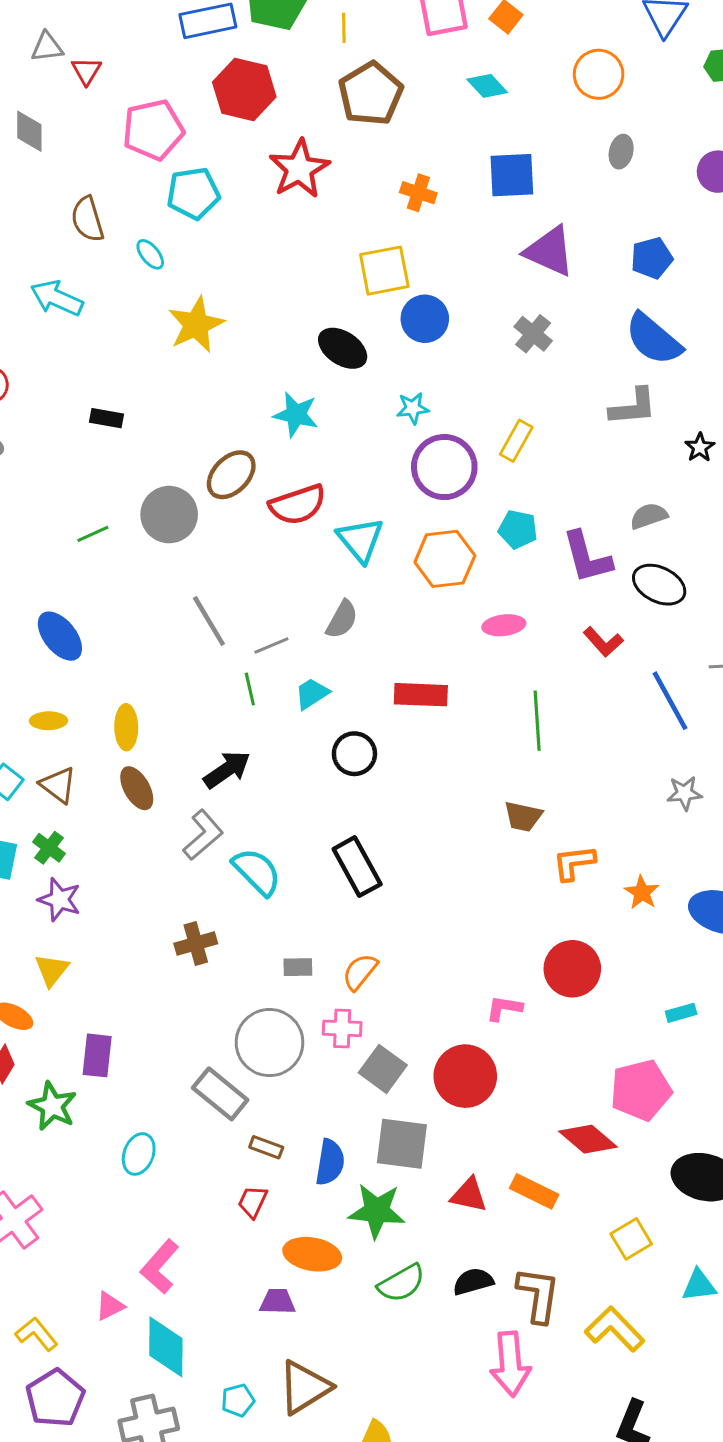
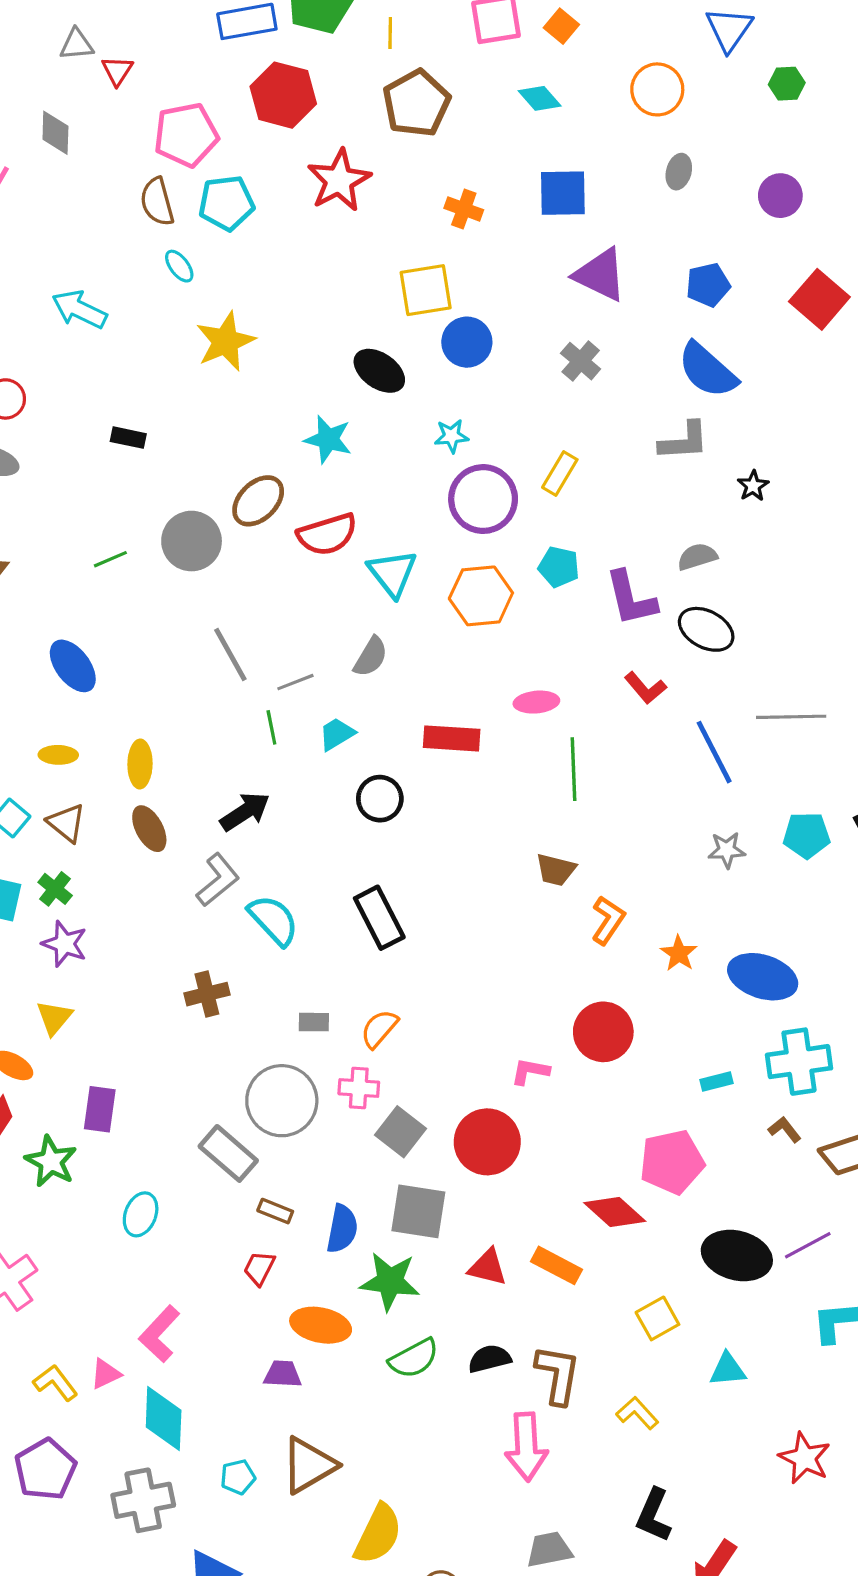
brown semicircle: (87, 219) -> (157, 202), moved
pink ellipse: (504, 625) -> (536, 702), moved
orange L-shape: (574, 863) -> (608, 920), turned 129
yellow L-shape: (615, 1329) -> (637, 1413), size x0.7
yellow L-shape: (36, 1334) -> (55, 1383), moved

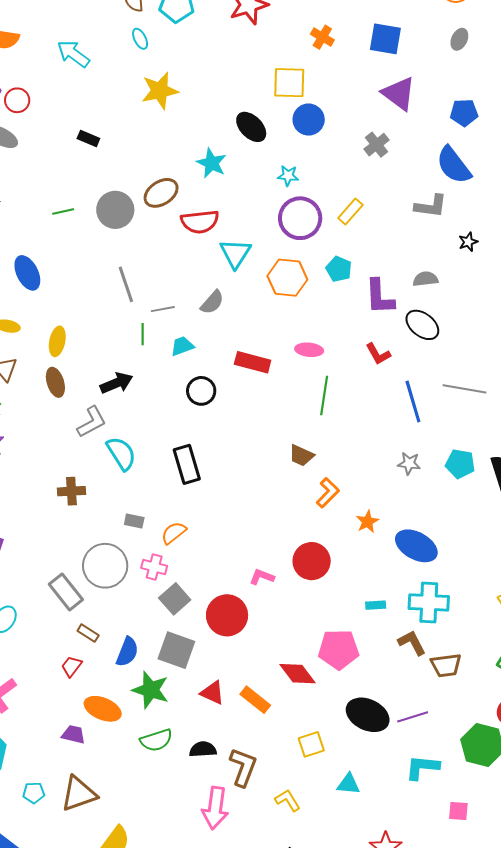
brown L-shape: (785, 1130) -> (412, 643), size x1.4

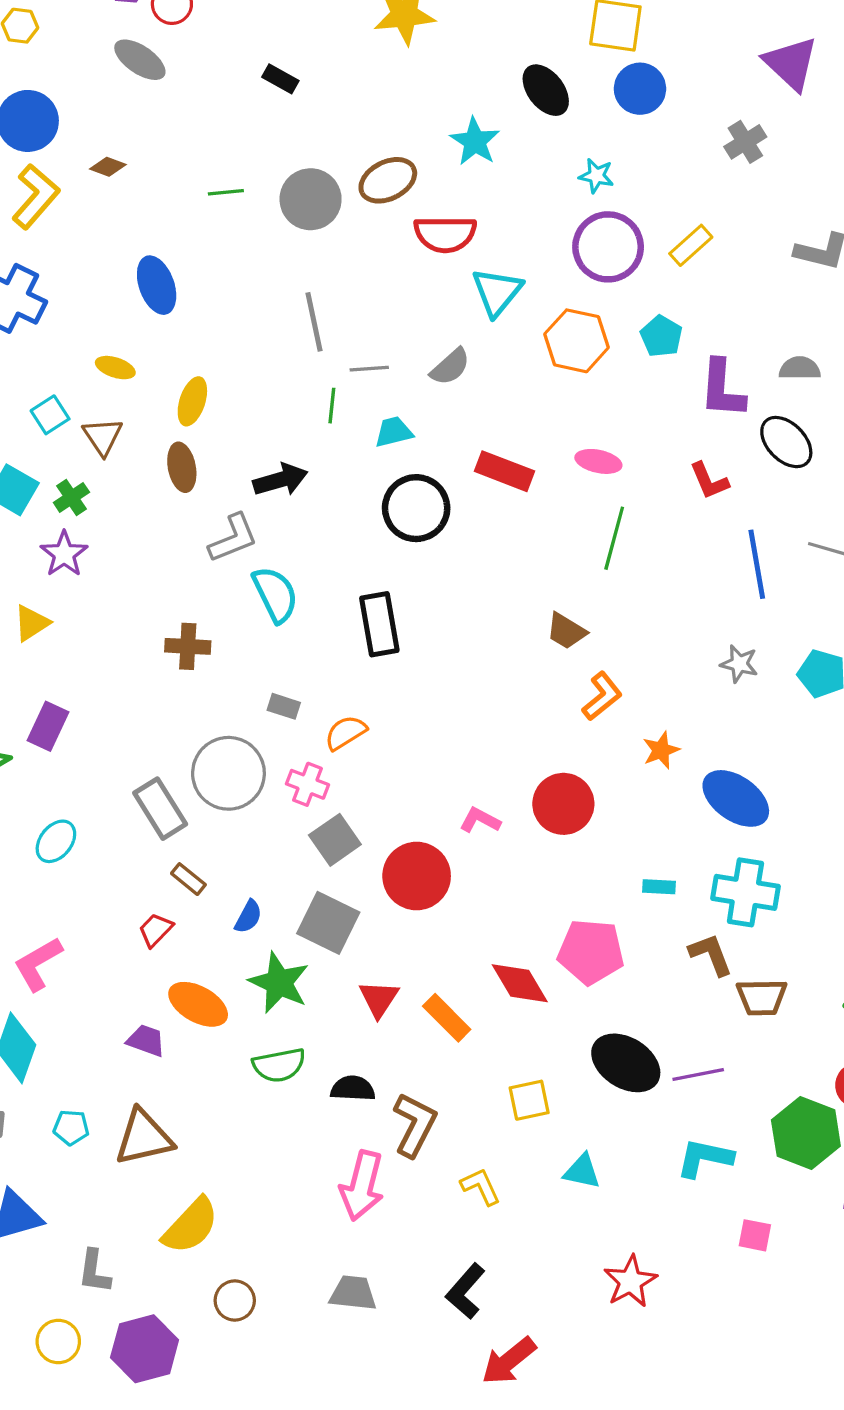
black circle: (201, 391) -> (416, 508), size x1.4
blue semicircle: (127, 652) -> (248, 917), size x0.7
red triangle: (212, 693) -> (379, 999), turned 32

